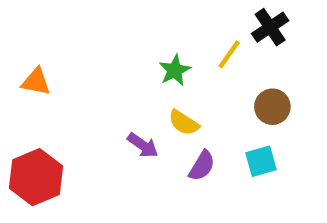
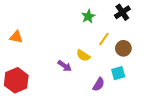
yellow line: (229, 54) -> (104, 39), moved
green star: (175, 70) -> (88, 16), moved
purple semicircle: (202, 166) -> (99, 84), moved

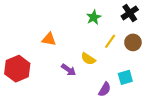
orange triangle: (16, 37) -> (49, 39), moved
brown circle: (123, 48) -> (133, 42), moved
red hexagon: (16, 80) -> (17, 69), moved

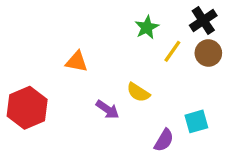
yellow line: (110, 41) -> (172, 51), moved
brown circle: (133, 42) -> (208, 53), moved

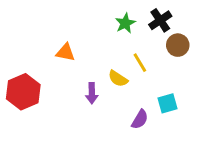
black cross: (203, 21) -> (160, 20), moved
yellow line: (172, 51) -> (140, 63), moved, turned -66
purple arrow: (107, 109) -> (92, 93), turned 54

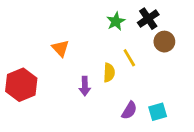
orange triangle: (66, 52) -> (60, 48), turned 36
yellow semicircle: (118, 79) -> (109, 73), turned -120
cyan square: (168, 103) -> (158, 112), moved

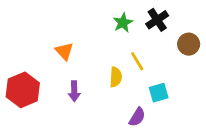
brown circle: (164, 42) -> (189, 44), moved
purple arrow: (85, 86) -> (74, 91), moved
cyan square: (158, 112) -> (159, 93), moved

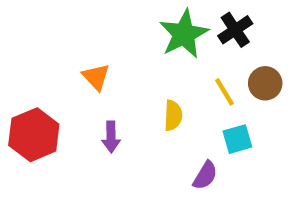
green star: (123, 23) -> (184, 34), size x1.6
brown circle: (189, 44) -> (265, 83), moved
yellow line: (137, 61) -> (224, 92), moved

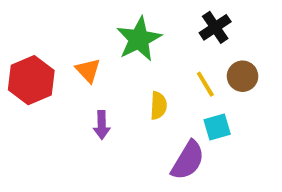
green star: (184, 34) -> (139, 39), moved
red hexagon: (34, 135) -> (31, 80), moved
purple semicircle: (205, 175) -> (188, 160), size x1.5

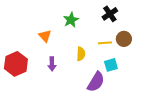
green star: (139, 39) -> (71, 20), size x0.7
red hexagon: (31, 80) -> (16, 64), moved
yellow line: (205, 84) -> (105, 43), turned -64

